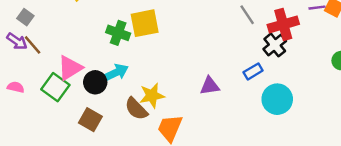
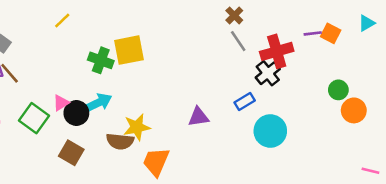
pink triangle: (70, 68) -> (61, 103), moved, size x0.6
brown semicircle: (136, 109) -> (120, 141), turned -40

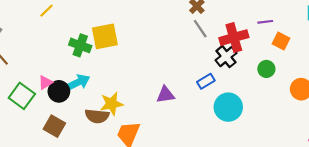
orange square: (331, 33) -> (281, 41), moved
green circle: (338, 90) -> (266, 69), moved

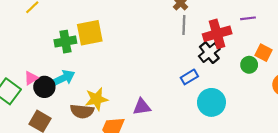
gray line: (200, 29) -> (184, 25), turned 36
orange square: (281, 41) -> (263, 53), moved
green cross: (80, 45) -> (65, 42), turned -30
purple triangle: (165, 95) -> (142, 107), moved

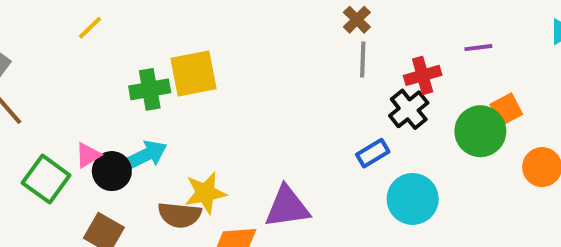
red cross: (217, 34) -> (423, 75), size x0.7
orange square: (263, 53) -> (506, 109), turned 35
green circle: (249, 65) -> (480, 131), size x1.6
purple triangle: (142, 107) -> (287, 207), size x1.4

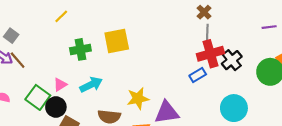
red cross: (423, 75) -> (210, 54), moved, size x1.4
green cross: (150, 89) -> (80, 49), moved
blue rectangle: (373, 153) -> (198, 75), moved
black circle: (112, 171) -> (56, 107), moved
yellow star: (205, 193) -> (138, 98), moved

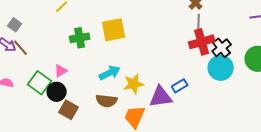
blue rectangle: (198, 75) -> (180, 86), moved
cyan arrow: (91, 85) -> (110, 73), moved
cyan circle: (234, 108) -> (221, 68), moved

